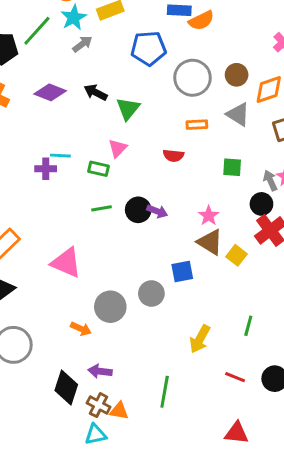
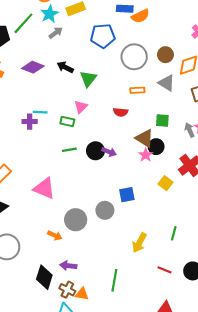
black circle: (261, 204) -> (156, 147), moved
brown triangle: (210, 242) -> (145, 138), moved

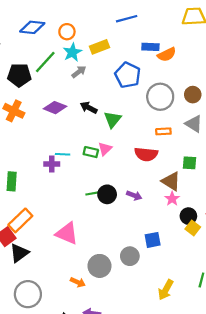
blue pentagon: (103, 36) -> (128, 75), turned 30
red semicircle: (121, 112) -> (146, 154), size x1.5
green rectangle: (67, 122) -> (91, 152), moved
black circle: (156, 147) -> (188, 216), moved
black circle: (95, 151) -> (107, 194), moved

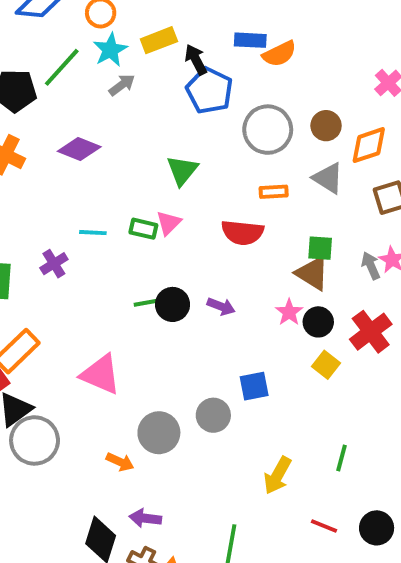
black arrow: (89, 108) -> (196, 60), moved, turned 35
purple cross: (52, 164) -> (54, 264), moved, turned -32
brown triangle: (171, 181) -> (312, 273), moved
black circle: (188, 216) -> (318, 322), moved
gray circle: (28, 294) -> (35, 440), moved

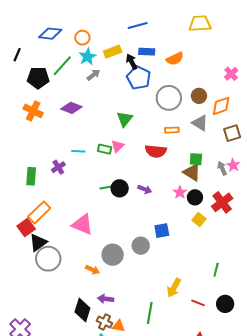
blue rectangle: (250, 40) -> (147, 52), moved
green line: (342, 458) -> (216, 270), moved
yellow arrow: (277, 475) -> (174, 288), moved

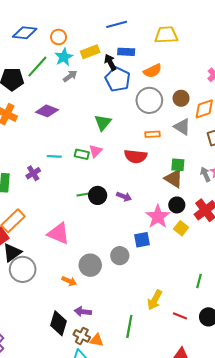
yellow trapezoid: (200, 24) -> (166, 35), moved
orange semicircle: (175, 59) -> (153, 71), moved
pink star: (180, 192) -> (158, 217), moved, size x1.6

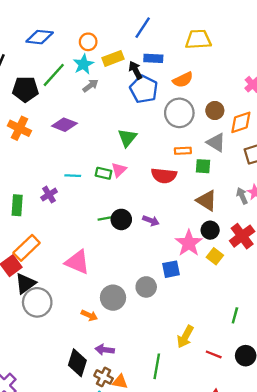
blue line: (117, 24) -> (143, 28), turned -42
orange circle: (59, 37) -> (88, 42), moved
green square: (178, 165) -> (203, 166), moved

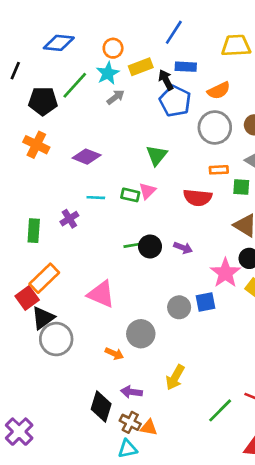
purple diamond: (64, 125) -> (87, 157), moved
gray circle: (146, 287) -> (179, 307), moved
yellow arrow: (185, 337) -> (175, 377), moved
green line: (157, 366) -> (220, 410), moved, turned 35

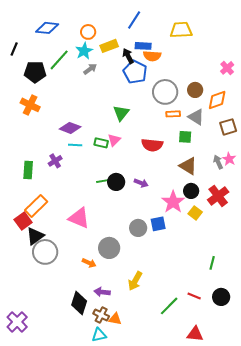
orange semicircle: (219, 90) -> (152, 56), moved, turned 30
purple diamond: (87, 157) -> (70, 128), moved
orange rectangle: (219, 170) -> (173, 114), moved

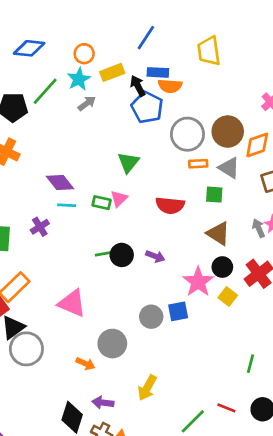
yellow trapezoid: (181, 30) -> (209, 51), turned -95
brown circle: (195, 90) -> (228, 132), size x1.5
purple diamond: (70, 128) -> (60, 182), turned 30

